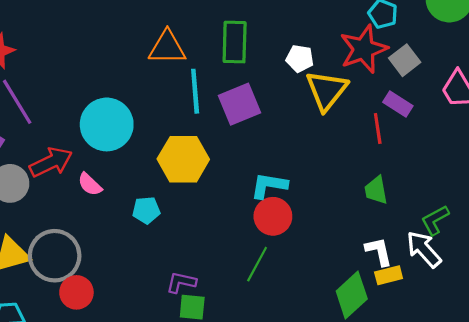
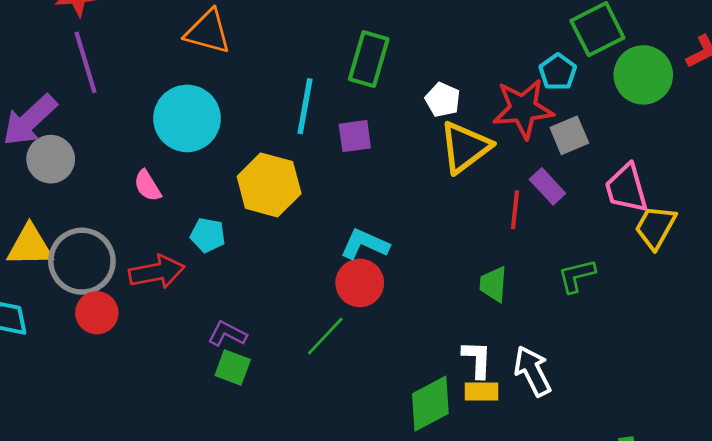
orange triangle: (167, 48) -> (208, 32), moved
purple square: (239, 104) -> (355, 136), size x0.7
red arrow: (51, 162) -> (157, 272), moved
green L-shape: (435, 220) -> (577, 276), moved

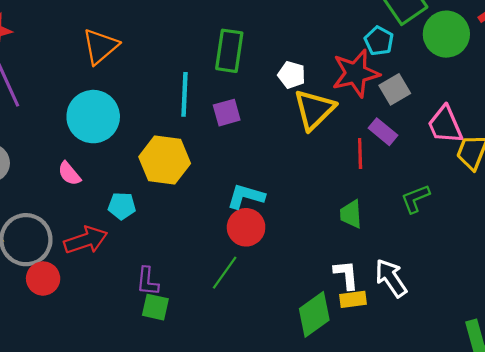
orange triangle: (208, 32) -> (100, 46), turned -48
purple L-shape: (227, 334) -> (148, 281), turned -104

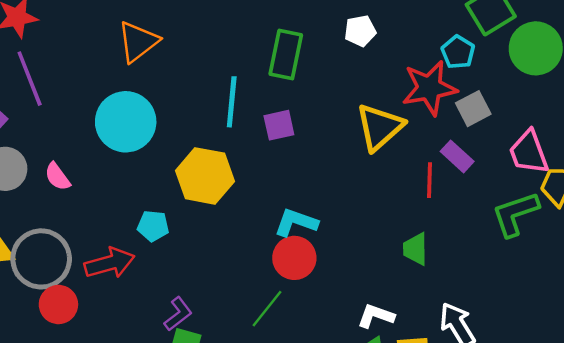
white pentagon: (292, 75) -> (360, 31), moved, turned -30
pink semicircle: (69, 174) -> (57, 177), moved
green L-shape: (415, 199) -> (515, 214), moved, size x1.4
white L-shape: (346, 275) -> (376, 316), moved, turned -68
purple L-shape: (148, 281) -> (178, 314), turned -136

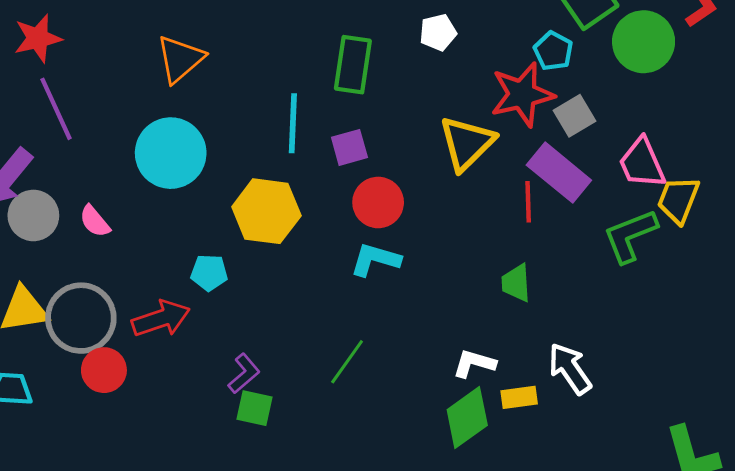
purple rectangle: (457, 156) -> (559, 173), size x1.6
red circle: (294, 258) -> (378, 202), moved

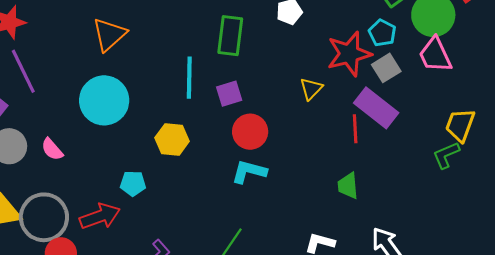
cyan pentagon: (553, 51) -> (382, 33), moved
yellow triangle: (467, 143) -> (311, 89), size x0.6
pink trapezoid: (642, 163) -> (435, 55), moved
yellow hexagon: (266, 211) -> (172, 140), size x0.7
green L-shape: (630, 236) -> (446, 155), moved, size x0.7

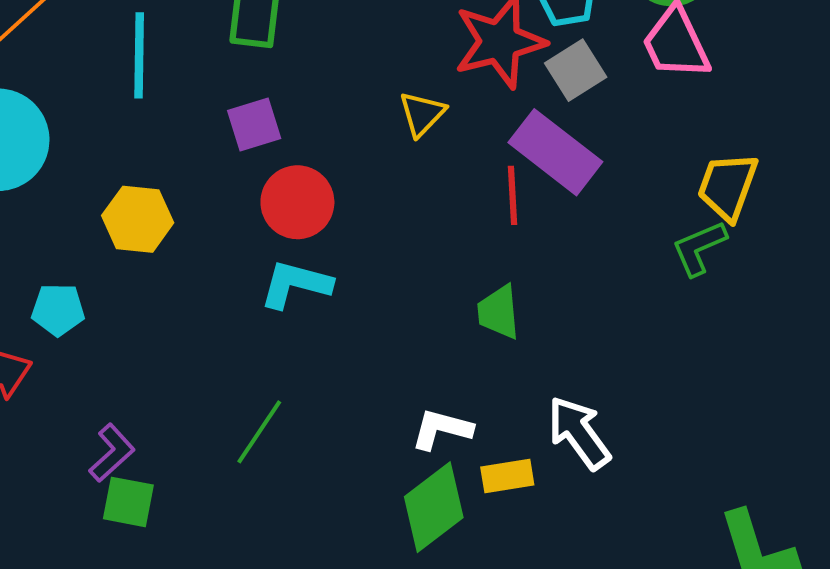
cyan line: (189, 78) -> (139, 55), moved

